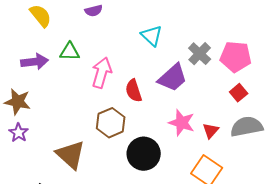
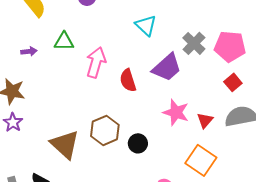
purple arrow: (35, 62) -> (29, 51), size x0.6
brown hexagon: (111, 123) -> (105, 130), moved
black circle: (144, 154) -> (138, 143), size x0.6

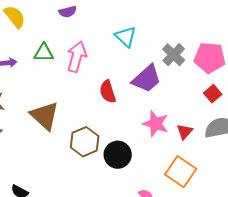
pink arrow: (96, 62) -> (77, 57), moved
black circle: (138, 143) -> (118, 155), size x1.4
brown triangle: (65, 144) -> (45, 116), moved

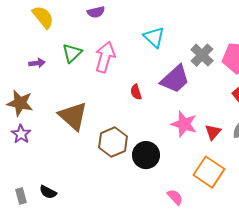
green triangle: (44, 53) -> (72, 53), turned -45
red semicircle: (108, 92) -> (136, 92), size x0.7

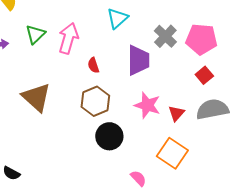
cyan triangle: (154, 37) -> (117, 18), turned 35
purple trapezoid: (175, 79) -> (138, 60), turned -48
red semicircle: (136, 92) -> (93, 65), moved
brown hexagon: (113, 142) -> (95, 101), moved

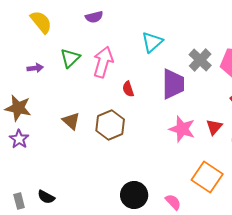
brown triangle: (36, 97) -> (71, 121), size x0.6
brown hexagon: (95, 101) -> (110, 125), moved
red triangle: (176, 113) -> (214, 127), moved
black circle: (109, 136) -> (134, 195), moved

